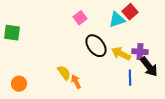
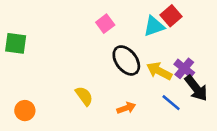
purple cross: (140, 52) -> (184, 68), turned 35
blue line: (130, 78) -> (171, 103), turned -49
orange arrow: (76, 82) -> (126, 108), moved, turned 96

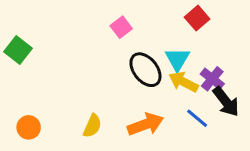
cyan triangle: (154, 26) -> (177, 59), moved, turned -40
green square: (16, 43) -> (18, 50), turned 30
yellow semicircle: (84, 96) -> (92, 126), moved, turned 60
orange arrow: (126, 108) -> (145, 124), size x1.6

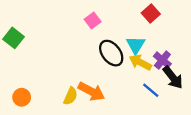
orange arrow: (145, 124) -> (91, 91), moved, turned 48

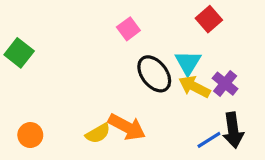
black arrow: (173, 77) -> (233, 130), moved, turned 30
blue line: (151, 90) -> (209, 140), moved, turned -72
yellow semicircle: (70, 96) -> (98, 133), turned 36

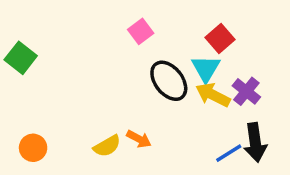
red square: (209, 19) -> (220, 38), moved
orange arrow: (127, 127) -> (139, 139), size x0.6

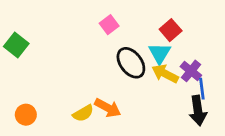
orange arrow: (139, 139) -> (108, 108), size x1.4
blue line: (229, 153) -> (202, 89), moved, turned -65

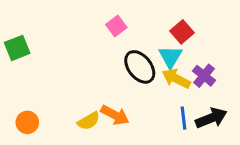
green square: (16, 45) -> (17, 48), turned 30
blue line: (202, 89) -> (184, 118), moved
black arrow: (198, 111) -> (211, 118), turned -104

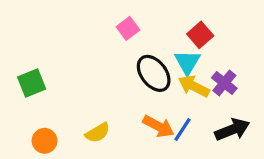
green square: (17, 48) -> (32, 83), moved
orange arrow: (115, 115) -> (158, 126), moved
blue line: (184, 118) -> (183, 130), moved, turned 40
orange circle: (27, 122) -> (45, 141), moved

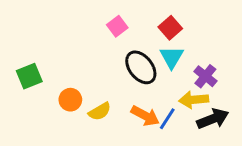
red square: (200, 35) -> (170, 28), moved
yellow arrow: (194, 86) -> (194, 100), moved, turned -32
yellow semicircle: (97, 133) -> (100, 111), moved
orange circle: (45, 141) -> (70, 100), moved

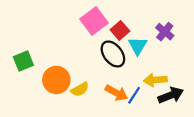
pink square: (117, 26) -> (94, 21), size x1.6
red square: (170, 28) -> (120, 30), moved
purple cross: (205, 76) -> (165, 32), moved
orange circle: (70, 100) -> (56, 80), size x1.5

